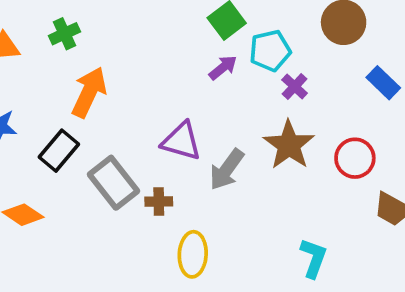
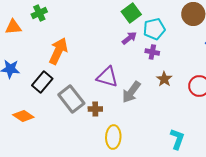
green cross: (65, 34) -> (39, 13), moved
purple cross: (295, 86) -> (152, 52), moved, turned -32
brown star: (289, 145) -> (164, 79), size x0.6

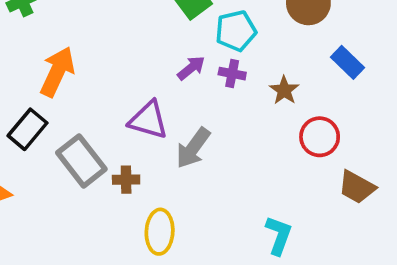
purple arrow: (129, 38) -> (191, 68), moved
brown star: (164, 79) -> (284, 90), moved

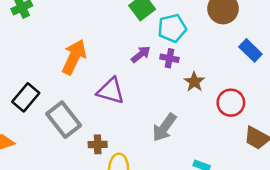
orange arrow: (57, 72) -> (74, 57), moved
brown star: (284, 90) -> (194, 82), moved
gray arrow: (193, 148) -> (164, 127), moved
brown cross: (126, 180) -> (98, 144), moved

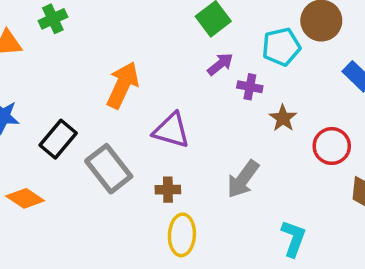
cyan pentagon: (172, 28) -> (281, 47), moved
purple arrow: (141, 54) -> (220, 64), moved
brown cross: (98, 144) -> (168, 190), moved

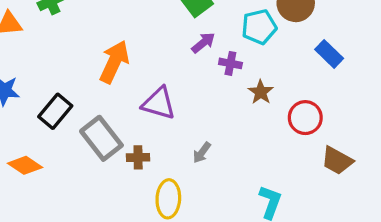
gray arrow: (243, 179) -> (202, 153), moved, size x0.6
brown cross: (168, 190) -> (138, 157), moved

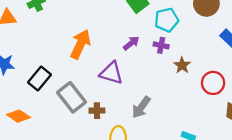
cyan pentagon: (259, 27) -> (167, 20), moved
purple arrow: (203, 43) -> (131, 43), moved
gray arrow: (202, 153) -> (141, 107), size x1.5

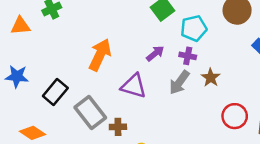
red circle: (213, 83) -> (235, 116), moved
gray arrow: (141, 107) -> (179, 82), moved

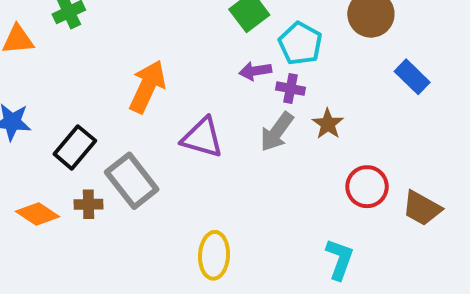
cyan pentagon: (194, 28) -> (300, 43), turned -30
purple arrow: (155, 54) -> (255, 71), moved, turned -150
brown cross: (118, 127) -> (89, 204), moved

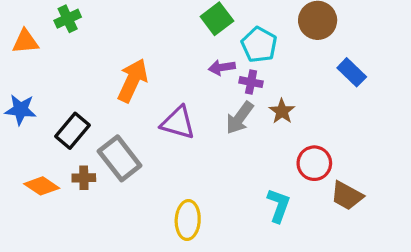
brown trapezoid: (422, 208) -> (347, 196), moved
cyan L-shape: (340, 259) -> (279, 205), moved

